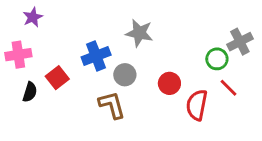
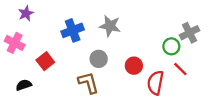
pink cross: (18, 55) -> (15, 43), turned 36
blue cross: (96, 56) -> (73, 30), moved
black semicircle: (30, 92) -> (24, 85), moved, turned -126

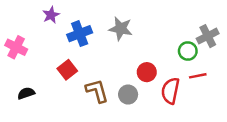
purple star: (26, 13) -> (51, 15), moved
gray circle: (99, 59) -> (128, 95), moved
red square: (45, 61) -> (67, 70), moved
red line: (180, 69) -> (198, 76), turned -56

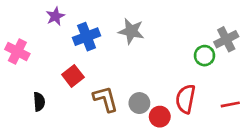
red circle: (147, 72) -> (160, 117), moved
red line: (198, 76) -> (230, 104), moved
black semicircle: (26, 93) -> (39, 102), moved, turned 105

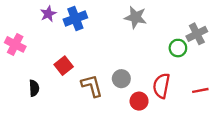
gray star: (131, 31) -> (135, 17), moved
blue cross: (87, 37) -> (75, 19), moved
gray circle: (139, 103) -> (121, 79), moved

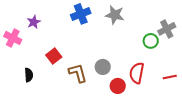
purple star: (48, 14) -> (34, 22), moved
blue cross: (75, 19) -> (81, 14), moved

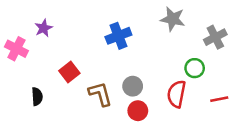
blue cross: (81, 14) -> (118, 36), moved
gray star: (115, 15) -> (173, 19), moved
green circle: (151, 41) -> (195, 68), moved
red circle: (118, 86) -> (138, 111), moved

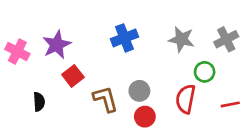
gray star: (173, 19) -> (181, 39), moved
purple star: (44, 28) -> (57, 45), moved, size x1.5

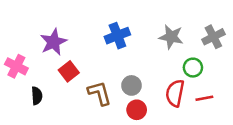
pink cross: (17, 52) -> (16, 66), moved
red line: (230, 104) -> (204, 98), moved

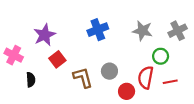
red circle: (137, 110) -> (127, 91), moved

